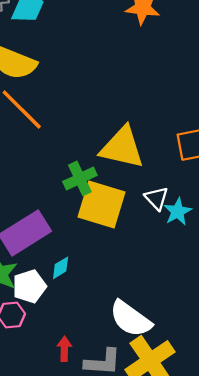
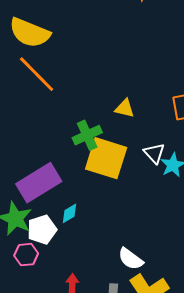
yellow triangle: (122, 148) -> (125, 108), size x0.5
white semicircle: (131, 319) -> (131, 259), size x0.7

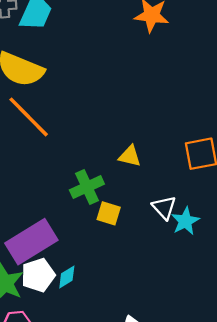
yellow square: (106, 158) -> (109, 213), size x0.5
white pentagon: (42, 230) -> (38, 275), moved

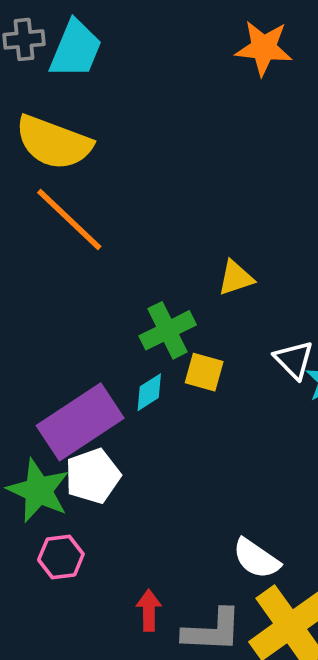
yellow triangle: (130, 156) -> (236, 278), turned -30
cyan diamond: (67, 277) -> (149, 392), moved

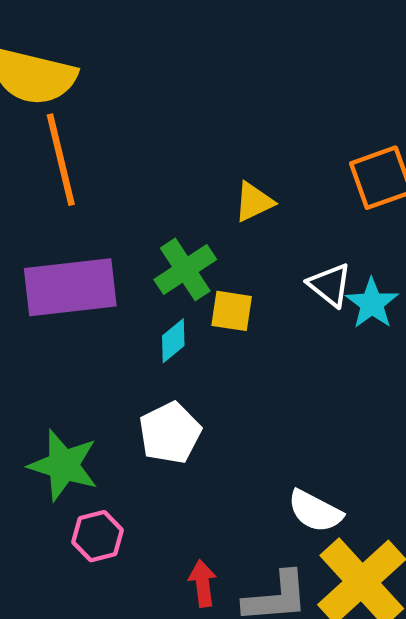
orange line: (69, 219) -> (61, 160), turned 40
purple rectangle: (80, 422) -> (70, 287), moved, turned 34
white pentagon: (93, 476) -> (170, 433), moved

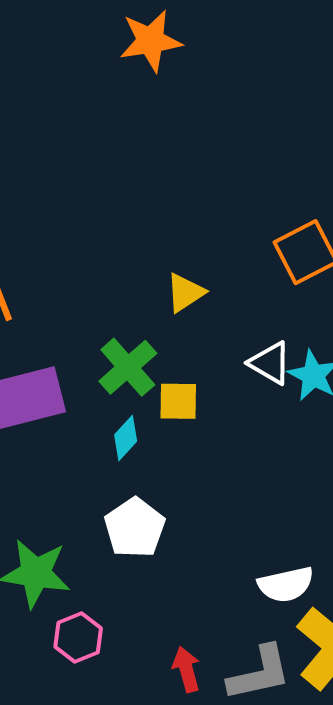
white semicircle: (315, 511) -> (286, 584), turned -32

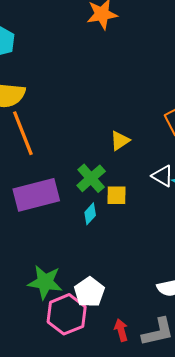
white pentagon: (135, 528) -> (89, 292), moved
pink hexagon: (78, 638) -> (67, 314), size x1.6

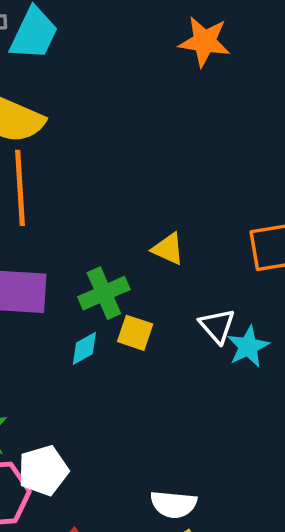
yellow triangle: (120, 141) -> (168, 249), turned 40

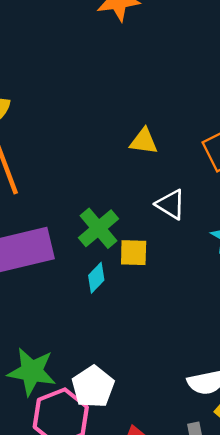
yellow triangle: (168, 249) -> (144, 141), moved
white triangle: (217, 326) -> (171, 204), moved

